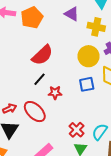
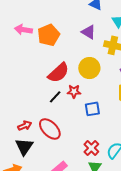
yellow circle: (88, 56) -> (89, 68), moved
blue square: (87, 84) -> (92, 109), moved
red star: (55, 93) -> (74, 91), moved

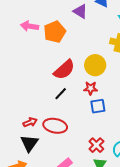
purple triangle: (89, 32) -> (80, 11), moved
red star: (74, 91) -> (91, 88), moved
red ellipse: (50, 129) -> (55, 126), turned -35

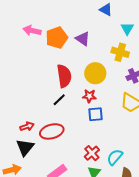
purple triangle: (80, 11) -> (83, 39), moved
red semicircle: (64, 70) -> (64, 76), turned -60
red ellipse: (55, 126) -> (52, 131), turned -30

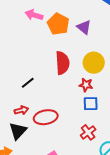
orange pentagon: (57, 38) -> (58, 24), turned -30
black line: (59, 100) -> (28, 83), moved
red cross: (92, 153) -> (88, 132), moved

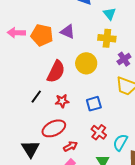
red semicircle: (62, 63) -> (56, 72), turned 45
black line: (28, 83) -> (36, 97), moved
red star: (86, 85) -> (62, 101), moved
red arrow: (21, 110) -> (70, 146), moved

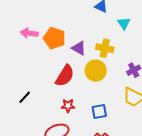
purple triangle: (68, 32) -> (79, 48), moved
yellow cross: (107, 38) -> (105, 48), moved
black line: (36, 97) -> (25, 97), moved

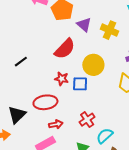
yellow circle: (96, 71) -> (93, 65), moved
blue square: (99, 111) -> (80, 84), moved

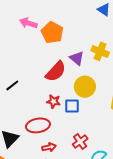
purple triangle: (84, 25) -> (77, 58), moved

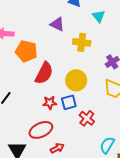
orange pentagon: (52, 33) -> (26, 51), moved
purple triangle: (77, 58) -> (57, 24), moved
red cross: (80, 142) -> (87, 118), moved

